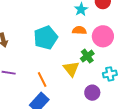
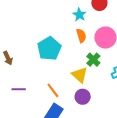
orange semicircle: (79, 30) -> (81, 36), turned 80
purple circle: (92, 93) -> (83, 97), moved

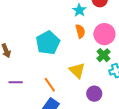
green cross: (93, 60) -> (103, 55), moved
purple circle: (83, 97) -> (94, 94), moved

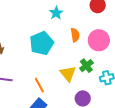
cyan star: (79, 10) -> (56, 13), moved
green cross: (103, 55) -> (86, 66), moved

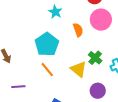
pink circle: (99, 40) -> (101, 20), moved
orange line: (39, 85) -> (47, 70), moved

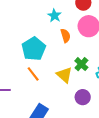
cyan star: (55, 12) -> (54, 16), moved

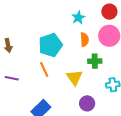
green cross: (81, 64) -> (95, 61), moved, turned 32

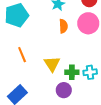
cyan pentagon: (50, 45) -> (17, 15), moved
green cross: (95, 61) -> (72, 72), moved

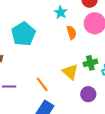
orange line: (22, 55) -> (42, 84), moved
green cross: (72, 72) -> (90, 63), moved

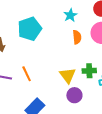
orange line: (42, 84) -> (27, 74), moved
purple circle: (88, 94) -> (74, 95), moved

